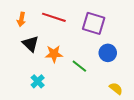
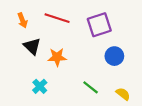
orange arrow: (21, 19) -> (22, 20), turned -32
purple square: (94, 23) -> (99, 25), turned -35
green line: (79, 66) -> (91, 87), moved

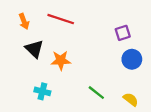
purple square: (99, 25) -> (123, 33), moved, size x0.6
blue circle: (114, 56) -> (132, 59), moved
cyan cross: (40, 86) -> (42, 91), turned -32

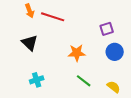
orange arrow: (24, 21) -> (30, 11), moved
orange star: (61, 60) -> (77, 53), moved
cyan cross: (42, 91) -> (37, 80), turned -32

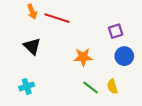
cyan cross: (37, 80) -> (27, 86), moved
yellow semicircle: (114, 87) -> (112, 86), moved, turned -144

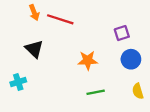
cyan cross: (27, 86) -> (18, 82), moved
yellow semicircle: (112, 86) -> (138, 91), moved
green line: (91, 88) -> (96, 92), turned -49

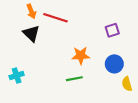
black triangle: (34, 49) -> (31, 33), moved
blue circle: (131, 59) -> (114, 64), moved
green line: (96, 92) -> (74, 79), moved

